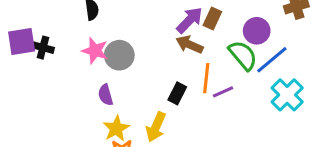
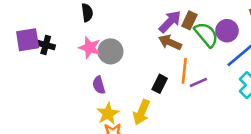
green semicircle: (243, 55) -> (206, 35), moved

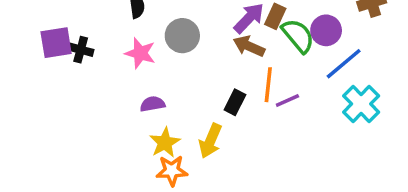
gray circle: (110, 51) -> (182, 36), moved
purple semicircle: (99, 85) -> (153, 104), turned 96

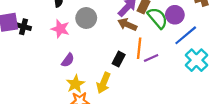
purple semicircle: (153, 104) -> (68, 60), turned 136

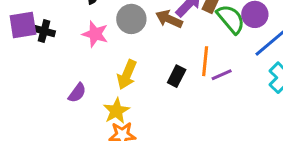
brown arrow: (127, 24) -> (169, 19), moved
purple semicircle: (68, 60) -> (77, 93), moved
yellow arrow: (104, 83) -> (127, 75), moved

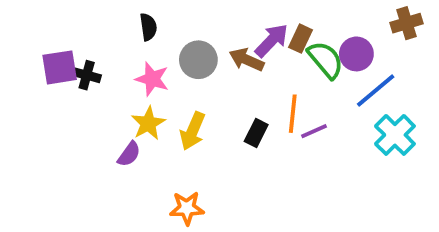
yellow star: (116, 111) -> (148, 123), moved

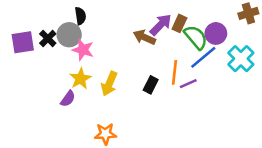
gray circle: (198, 60) -> (69, 35), moved
black cross: (87, 75) -> (48, 38), moved, turned 30
blue line: (376, 91) -> (203, 57), moved
cyan cross: (395, 135) -> (241, 59), moved

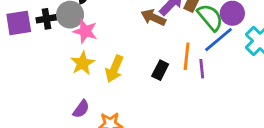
black cross: (48, 38) -> (46, 19), turned 36
purple line: (188, 84) -> (202, 69), turned -72
purple semicircle: (68, 99) -> (81, 109), moved

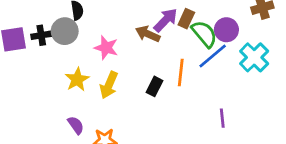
pink star: (85, 31) -> (106, 48), moved
purple line: (202, 69) -> (222, 118), moved
purple semicircle: (81, 109) -> (76, 125), turned -72

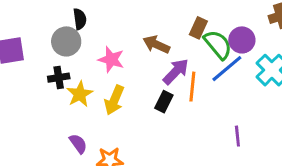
purple arrow: (166, 20) -> (176, 72), moved
black cross: (41, 35) -> (59, 78), moved

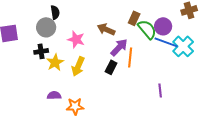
blue line: (227, 69) -> (166, 42), moved, turned 60
purple semicircle: (78, 144) -> (54, 95), turned -56

